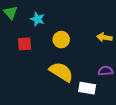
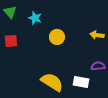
red square: (25, 44) -> (11, 41), moved
yellow semicircle: (61, 72) -> (52, 82), moved

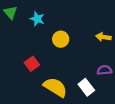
red square: (11, 41) -> (32, 64), moved, turned -32
white rectangle: (81, 82) -> (86, 87), turned 42

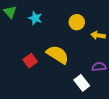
yellow circle: (61, 39) -> (77, 22), moved
yellow semicircle: (55, 87) -> (58, 55), moved

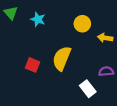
yellow semicircle: (58, 55) -> (62, 58), turned -100
red square: (30, 61) -> (32, 65), turned -32

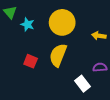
cyan star: (38, 19) -> (27, 24), moved
yellow circle: (82, 24) -> (62, 22), moved, size x1.6

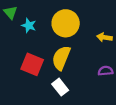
red square: (31, 61) -> (32, 64), size x1.5
white rectangle: (83, 84) -> (60, 87), moved

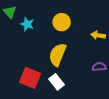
yellow circle: (66, 23) -> (62, 22), size x0.7
red square: (32, 64) -> (30, 78), moved

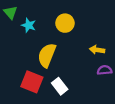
yellow arrow: (98, 35) -> (97, 50), moved
yellow semicircle: (58, 55) -> (47, 55), moved

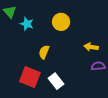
yellow semicircle: (47, 55) -> (44, 52), size x0.6

